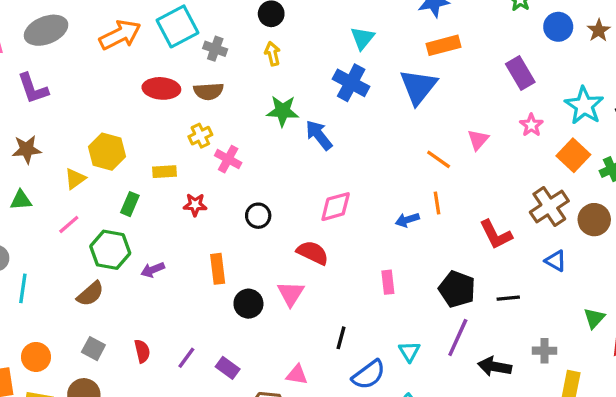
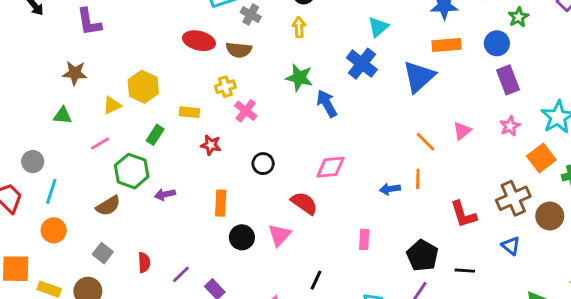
blue circle: (558, 27) -> (497, 43), moved
orange circle: (36, 357) -> (54, 230), moved

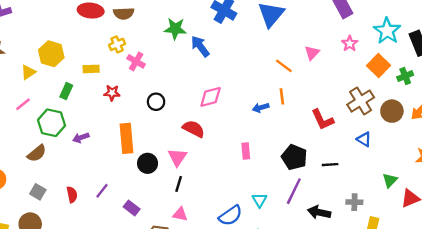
orange rectangle: (221, 203) -> (127, 138), size x1.4
purple line: (181, 274) -> (102, 191), moved
black line: (316, 280) -> (179, 184), moved

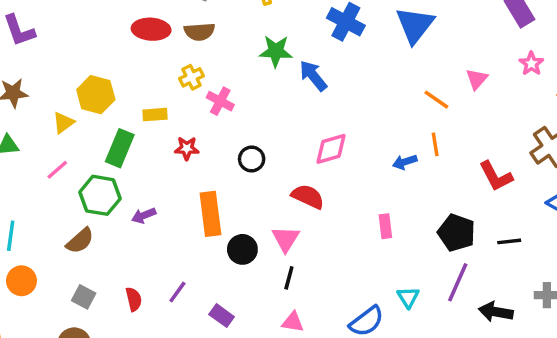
green rectangle: (66, 91) -> (120, 148), size x1.5

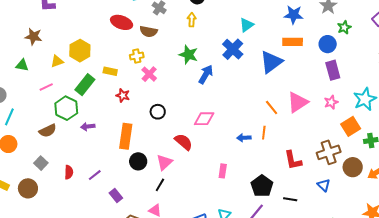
blue arrow: (313, 76) -> (206, 74), turned 54
pink triangle: (477, 79) -> (298, 102), size x1.6

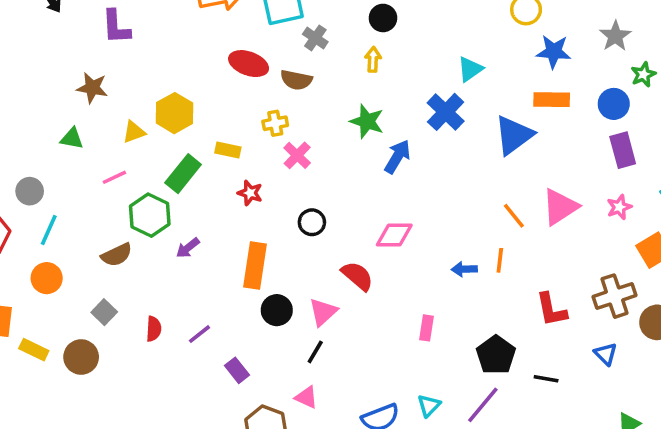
purple arrow: (88, 127) -> (188, 248), turned -32

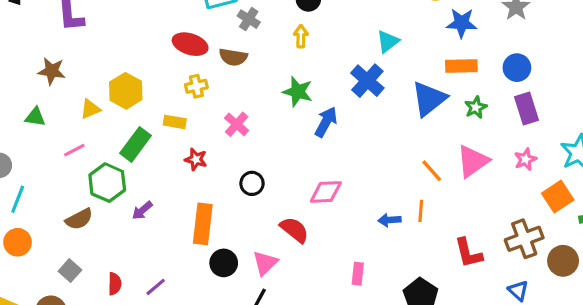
green star: (643, 74) -> (476, 107), moved
yellow cross: (275, 123) -> (196, 86), moved

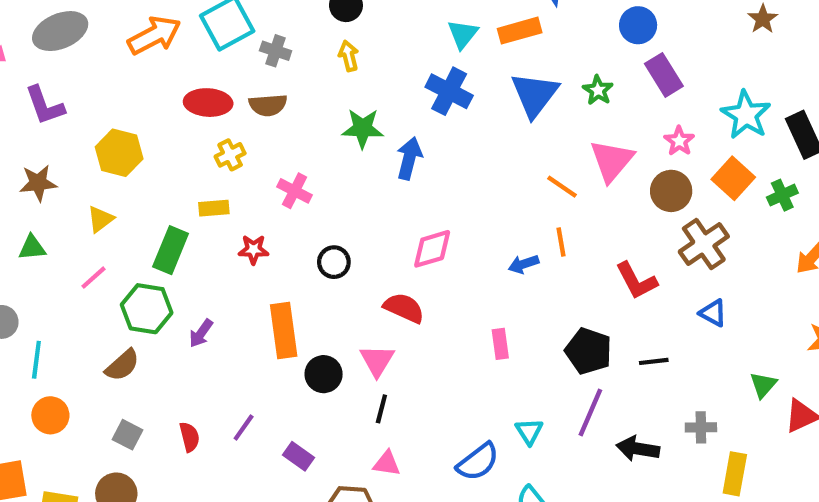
orange rectangle: (461, 66) -> (520, 31), moved
yellow hexagon: (126, 91) -> (119, 153), moved
brown circle: (563, 261) -> (671, 191), moved

